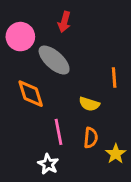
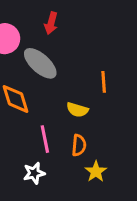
yellow star: (116, 154) -> (96, 172), moved
white star: (48, 164) -> (34, 173), turned 30

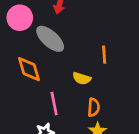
orange semicircle: (79, 145) -> (94, 107), moved

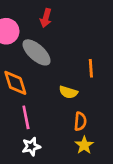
pink line: (54, 103) -> (26, 117), moved

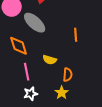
yellow semicircle: (68, 92) -> (50, 60), moved
yellow star: (84, 145) -> (62, 93), moved

